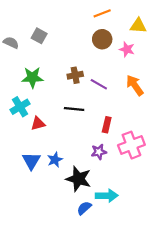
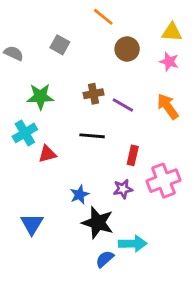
orange line: (102, 13) -> (103, 17), moved, turned 60
gray square: (39, 36) -> (60, 45), moved
pink star: (127, 49) -> (169, 62), moved
blue star: (55, 160) -> (79, 195), moved
blue triangle: (31, 161) -> (32, 224), moved

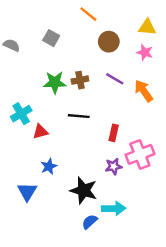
green star: (40, 97) -> (55, 82), moved
purple line: (123, 105) -> (115, 79), moved
purple star: (123, 189) -> (114, 166), moved
blue star: (79, 195) -> (49, 166), moved

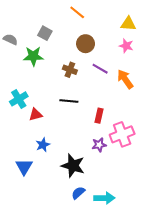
brown circle: (109, 42) -> (86, 44), moved
brown cross: (80, 80) -> (70, 70), turned 32
green star: (55, 82) -> (33, 56), moved
cyan arrow: (114, 208) -> (104, 198), moved

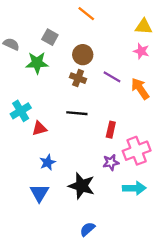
brown circle: (86, 44) -> (83, 55), moved
blue triangle: (24, 167) -> (39, 193), moved
blue semicircle: (78, 193) -> (87, 229), moved
cyan arrow: (104, 198) -> (134, 188), moved

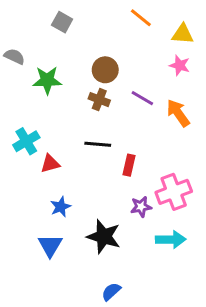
orange line: (86, 14) -> (141, 18), moved
gray square: (50, 37) -> (62, 22), moved
red rectangle: (111, 130) -> (129, 165), moved

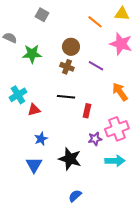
orange line: (141, 18) -> (95, 22), moved
yellow triangle: (183, 34) -> (122, 14), moved
pink star: (180, 65) -> (121, 44), size x1.6
orange arrow: (178, 113) -> (120, 92), moved

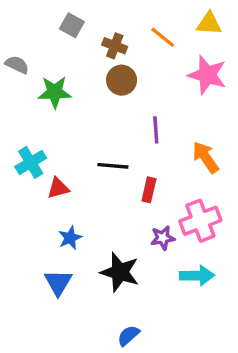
purple line: (96, 66) -> (156, 130), moved, turned 56
brown cross: (67, 67) -> (115, 46), moved

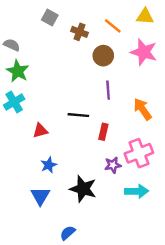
brown circle: (122, 80) -> (103, 56), moved
green star: (55, 92) -> (18, 71), moved, turned 30
cyan cross: (31, 162) -> (14, 102), moved
blue semicircle: (128, 336) -> (68, 233), moved

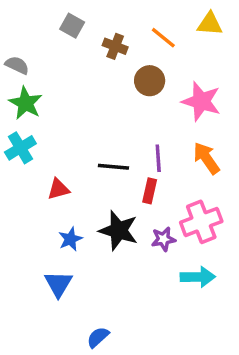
pink star: (144, 52) -> (201, 101), moved
purple line: (108, 90) -> (158, 158), moved
black star: (83, 189) -> (119, 230), moved

